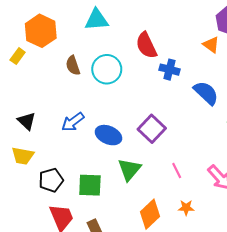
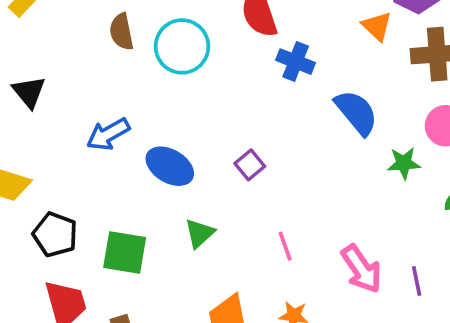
black triangle: (27, 121) -> (29, 92), moved
purple square: (152, 129) -> (250, 165), size x0.6
green triangle: (129, 169) -> (200, 233), size x0.7
black pentagon: (51, 180) -> (55, 235), turned 30

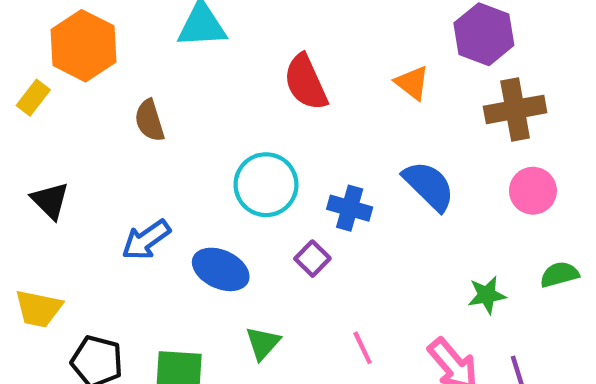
orange triangle: (377, 26) -> (412, 83), moved
cyan circle: (182, 46) -> (266, 185), moved
blue cross: (296, 62) -> (350, 208), moved
green star: (404, 163) -> (487, 295), moved

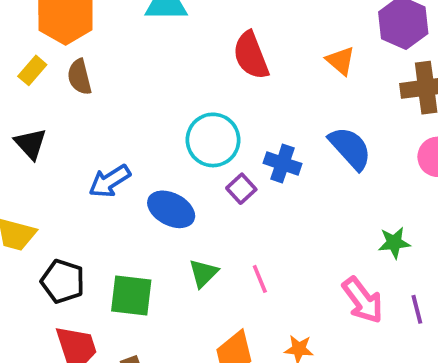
yellow rectangle: (33, 98) -> (32, 70), moved
brown semicircle: (150, 120) -> (79, 77), moved
purple square: (312, 259) -> (241, 189), moved
pink line: (363, 348) -> (260, 279), moved

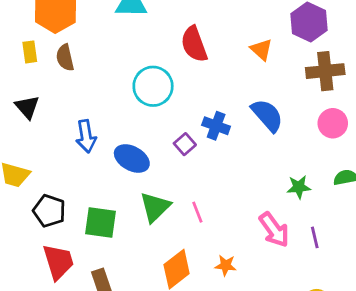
yellow rectangle: (32, 70) -> (30, 52), turned -50
cyan circle: (213, 140) -> (153, 86), moved
blue arrow: (110, 181) -> (86, 136), turned -68
green triangle: (203, 273) -> (155, 207), size x1.4

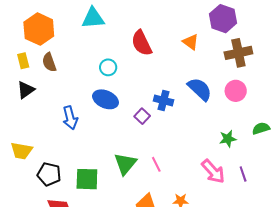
cyan circle: (153, 86) -> (108, 67), moved, size x0.6
black triangle: (27, 107) -> (26, 90), moved, turned 42
pink circle: (333, 123) -> (236, 91), moved
blue ellipse: (132, 158) -> (106, 99), moved

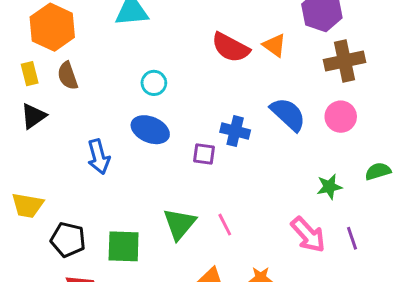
red semicircle: (142, 43) -> (231, 48), moved, turned -36
purple square: (142, 116) -> (204, 154), turned -35

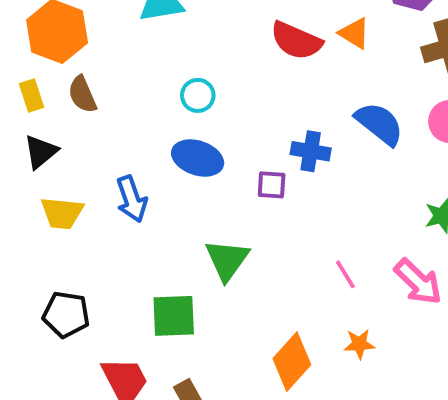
yellow trapezoid: (28, 205) -> (62, 213), moved
green triangle: (179, 224) -> (227, 260), moved
pink line: (225, 225) -> (345, 274), moved
black pentagon: (68, 240) -> (66, 314), moved

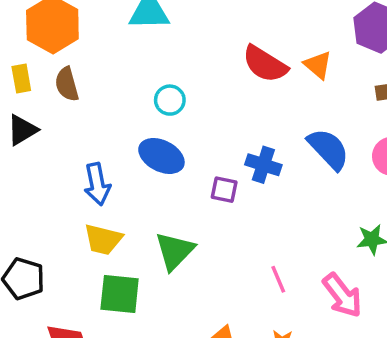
yellow trapezoid: (62, 213) -> (103, 239), moved

